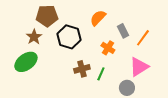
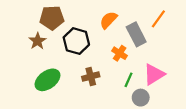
gray rectangle: (123, 31) -> (136, 34), size x1.5
orange line: (143, 38) -> (158, 19), moved
green ellipse: (26, 62) -> (47, 80), moved
green line: (101, 74) -> (128, 80), moved

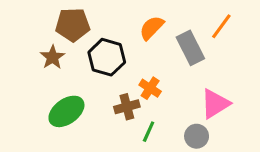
orange cross: (120, 53) -> (150, 88), moved
green line: (128, 80) -> (149, 132), moved

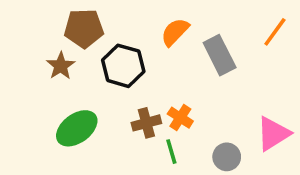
orange line: (221, 26) -> (275, 32), moved
orange cross: (150, 88) -> (180, 118), moved
pink triangle: (215, 104) -> (273, 134), moved
green line: (149, 132) -> (171, 152), turned -40

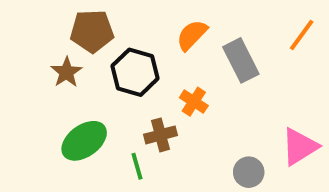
orange cross: (180, 118) -> (194, 102), moved
green line: (171, 152) -> (137, 166), moved

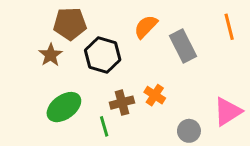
orange line: (302, 35) -> (229, 27), turned -50
orange cross: (194, 102) -> (155, 95), moved

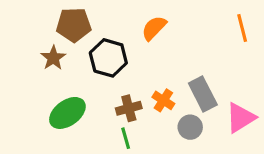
gray rectangle: (183, 46) -> (203, 94), moved
green line: (104, 126) -> (126, 138), moved
gray circle: (189, 131) -> (190, 127), moved

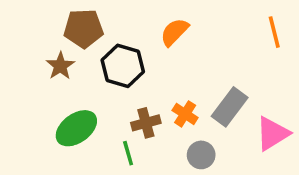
gray rectangle: (203, 94) -> (230, 107), turned 64
gray circle: (190, 127) -> (201, 155), moved
green line: (126, 138) -> (128, 153), moved

